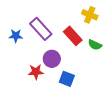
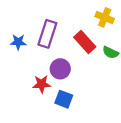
purple rectangle: (41, 29) -> (47, 34), turned 60
blue square: (67, 79) -> (64, 99), moved

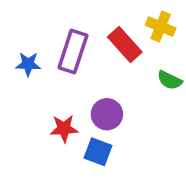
red rectangle: (85, 42) -> (125, 44), moved
purple circle: (60, 69) -> (107, 114), moved

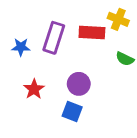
red rectangle: (125, 44) -> (92, 33), turned -45
red star: (64, 129) -> (34, 89), moved, turned -30

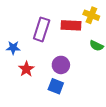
blue star: (21, 47) -> (13, 48), moved

